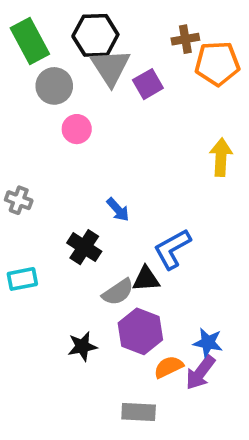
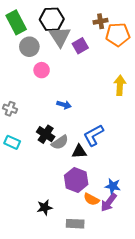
blue arrow: (118, 210) -> (64, 105), moved, turned -32
cyan rectangle: (22, 279) -> (12, 142), moved, turned 35
gray semicircle: (118, 292) -> (60, 142), moved
black star: (82, 346) -> (45, 207), moved
orange semicircle: (169, 367) -> (91, 199), turned -126

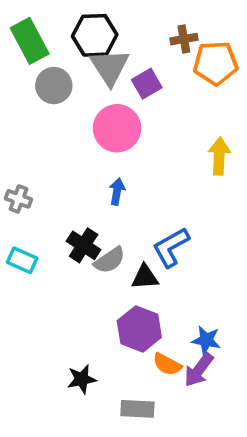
pink circle: (42, 70) -> (117, 128), moved, size x1.6
blue arrow: (64, 105) -> (117, 191), turned -96

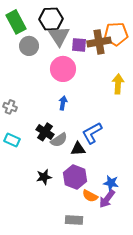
brown cross: (184, 39) -> (99, 42), moved, size x1.6
purple square: (147, 84) -> (79, 45), turned 35
black star: (82, 379) -> (44, 177), moved

